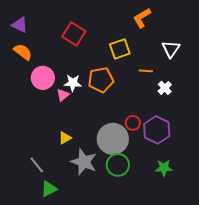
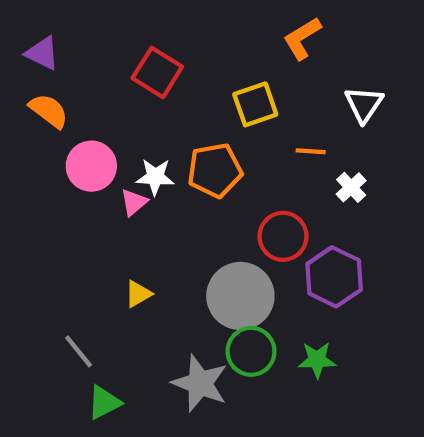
red circle: (133, 123) -> (283, 236), moved, size x1.5
gray star: (84, 162) -> (200, 383), moved
green star: (164, 168) -> (317, 360), moved

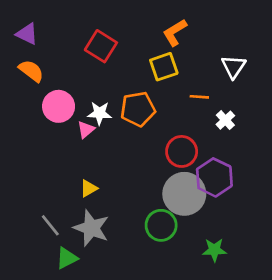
orange L-shape: (302, 38) -> (175, 33), moved
gray circle: (240, 296) -> (184, 194), moved
green star: (317, 360) -> (214, 250), moved
gray star: (200, 383) -> (91, 228), moved

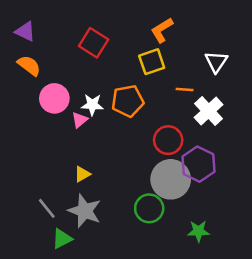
white cross: (225, 120) -> (209, 111), size x1.6

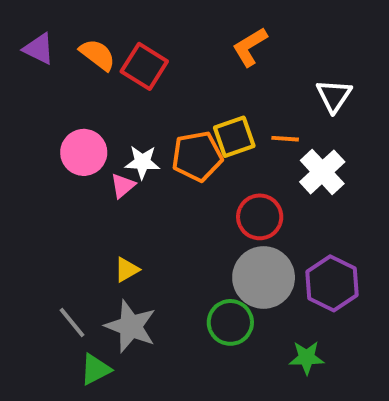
yellow square: (152, 62) -> (234, 137), moved
orange semicircle: (29, 66) -> (97, 55), moved
purple hexagon: (198, 164) -> (332, 283), moved

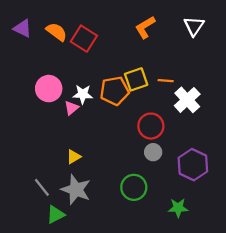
white triangle: (334, 96) -> (194, 26), moved
gray circle: (264, 277) -> (153, 152), moved, size x0.5

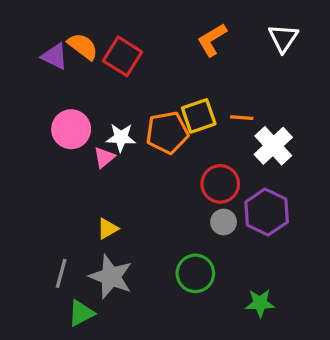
purple triangle: (23, 28) -> (55, 56), moved
purple hexagon: (193, 165) -> (267, 212), moved
gray line: (42, 187) -> (61, 273), turned 54

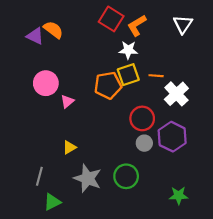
red square: (122, 56) -> (111, 19), moved
white star: (121, 138) -> (128, 50), moved
gray star: (111, 277) -> (88, 178), moved
green star: (260, 303) -> (179, 196), moved

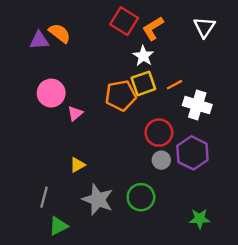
purple triangle: (35, 36) -> (39, 40), turned -30
white star: (128, 50) -> (143, 56), turned 30
orange line: (156, 76) -> (174, 85), turned -32
white cross: (176, 94) -> (197, 105), turned -30

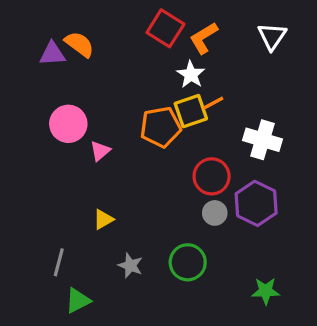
orange line: (174, 85) -> (213, 103), moved
gray star: (98, 200) -> (130, 265), size x0.6

